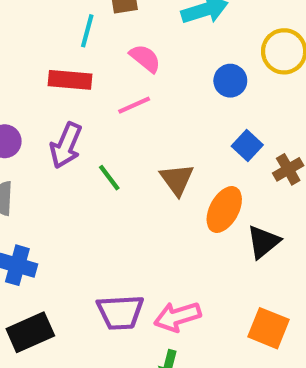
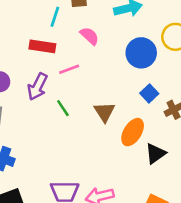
blue circle: (230, 81) -> (141, 53), size x1.5
pink line: (134, 105) -> (69, 69), moved

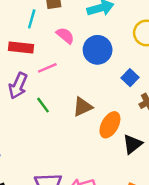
blue circle: (141, 53) -> (98, 50), moved
blue square: (149, 93) -> (130, 78), moved
brown triangle: (104, 112) -> (83, 107), turned 40

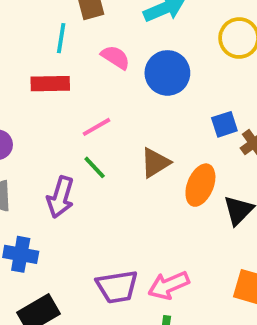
pink line: (47, 68) -> (97, 127), moved
blue square: (130, 78) -> (224, 124), moved, turned 35
purple arrow: (18, 86) -> (60, 197), moved

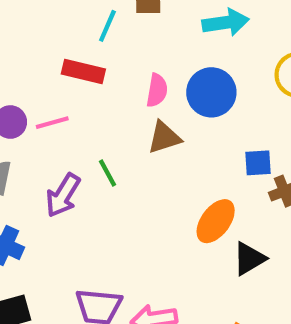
pink semicircle: (115, 57) -> (157, 90), moved, turned 52
pink line: (97, 127) -> (52, 123), moved
brown triangle: (155, 163) -> (164, 137), moved

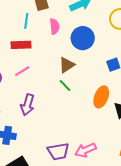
pink semicircle: (157, 90) -> (54, 26), moved
pink line: (52, 123) -> (22, 71), moved
green line: (108, 173) -> (65, 86), moved

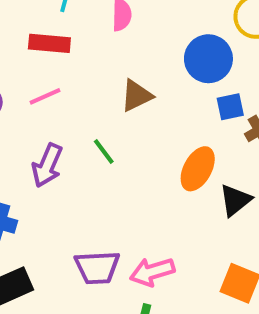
blue circle: (83, 38) -> (208, 59), moved
green line: (65, 86) -> (104, 151), moved

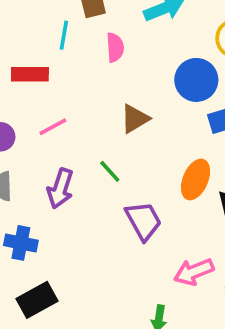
red rectangle: (49, 43) -> (30, 74), moved
purple trapezoid: (97, 267) -> (143, 221), moved, turned -111
pink arrow: (152, 272) -> (194, 272), moved

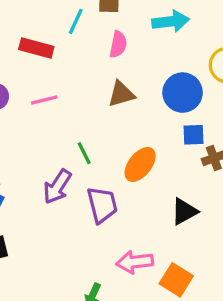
brown triangle: (135, 119) -> (121, 94), moved
orange ellipse: (195, 179) -> (140, 164), moved
purple arrow: (60, 188) -> (57, 187), moved

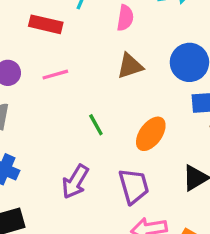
purple arrow: (57, 187) -> (75, 182), moved
purple trapezoid: (102, 205) -> (134, 186), moved

